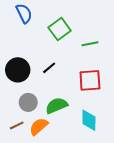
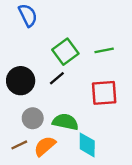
green square: (60, 29) -> (65, 52), moved
green semicircle: (56, 106) -> (65, 122), turned 35
cyan diamond: (89, 120) -> (87, 145), moved

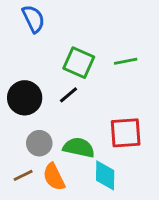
green square: (65, 52) -> (79, 63), turned -30
red square: (104, 93) -> (126, 133), moved
orange semicircle: (45, 146) -> (54, 177), turned -75

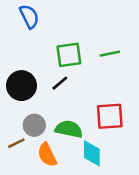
green square: (79, 63) -> (69, 55), turned -32
brown line: (23, 175) -> (16, 143), moved

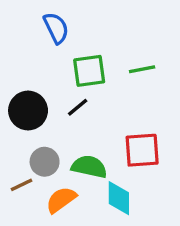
blue semicircle: (29, 16) -> (56, 28), moved
orange semicircle: (47, 155) -> (61, 200), turned 80

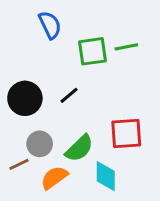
green line: (142, 69) -> (126, 47), moved
green square: (89, 71) -> (92, 51), moved
green semicircle: (89, 167) -> (79, 148), turned 124

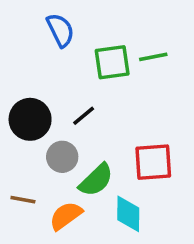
gray circle: (40, 144) -> (62, 157), moved
brown line: (19, 164) -> (23, 200), turned 36

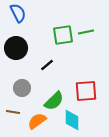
blue semicircle: (60, 30) -> (18, 13), moved
black circle: (30, 119) -> (16, 48), moved
gray circle: (62, 157) -> (22, 88), moved

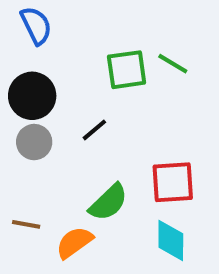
green line: (86, 32) -> (173, 64), turned 42
gray circle: (22, 88) -> (34, 142), moved
cyan diamond: (72, 120) -> (171, 240), moved

